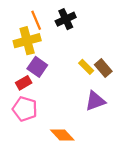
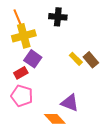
black cross: (66, 19) -> (58, 17), turned 30
orange line: (36, 20) -> (18, 18), moved
purple triangle: (95, 101) -> (70, 103), moved, turned 42

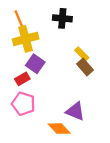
yellow rectangle: (76, 59) -> (82, 54), moved
brown rectangle: (91, 60) -> (85, 67), moved

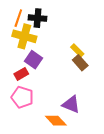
black cross: (62, 18) -> (38, 18), moved
orange line: (19, 19) -> (18, 18), turned 42
yellow cross: (26, 39) -> (24, 36), turned 30

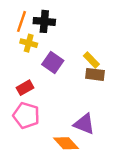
yellow cross: (24, 36) -> (29, 43), size x0.6
purple square: (34, 60) -> (53, 62), moved
brown rectangle: (80, 63) -> (95, 74), turned -42

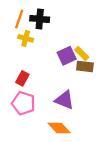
purple square: (53, 62) -> (67, 56), moved, turned 30
red rectangle: (25, 88) -> (22, 78), turned -32
purple triangle: (84, 124) -> (64, 100), moved

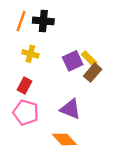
yellow cross: (26, 38) -> (30, 54), moved
brown rectangle: (85, 66) -> (93, 73), turned -56

